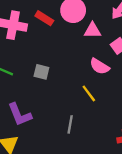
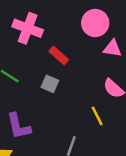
red rectangle: (44, 18) -> (59, 56), moved

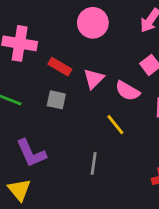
pink triangle: (112, 48) -> (94, 79), moved, turned -42

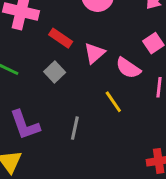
gray square: (56, 100) -> (55, 72), turned 30
gray line: (94, 163) -> (75, 128), moved

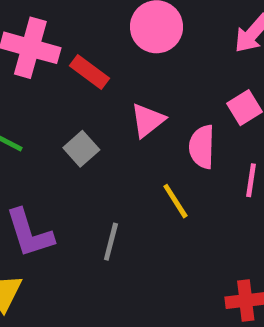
red rectangle: (61, 38) -> (89, 72), moved
pink semicircle: (128, 68) -> (202, 147), turned 55

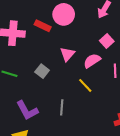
red rectangle: (89, 72) -> (43, 26), moved
pink semicircle: (202, 147) -> (92, 61), turned 66

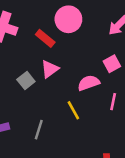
red rectangle: (43, 26) -> (45, 38), moved
pink triangle: (67, 54) -> (50, 69), moved

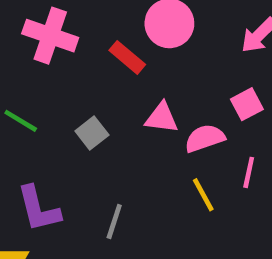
pink triangle: (50, 69) -> (162, 118), moved, turned 42
yellow line: (73, 110) -> (203, 195), moved

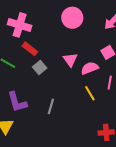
red rectangle: (127, 57) -> (30, 49), moved
pink triangle: (162, 118) -> (70, 60), turned 49

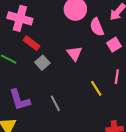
pink semicircle: (90, 68) -> (97, 27), moved, turned -90
gray line: (51, 106) -> (55, 103), turned -42

